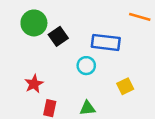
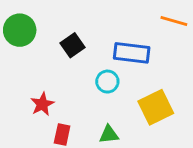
green circle: (34, 23) -> (20, 30), moved
yellow square: (125, 86) -> (156, 107), size x1.6

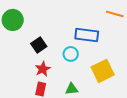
black square: (73, 45) -> (39, 45), moved
red star: (42, 104) -> (43, 69), moved

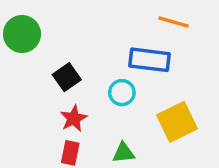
orange line: (115, 14) -> (174, 22), moved

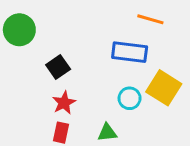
cyan circle: (122, 93) -> (130, 98), moved
yellow square: (177, 122) -> (164, 88), moved, turned -32

